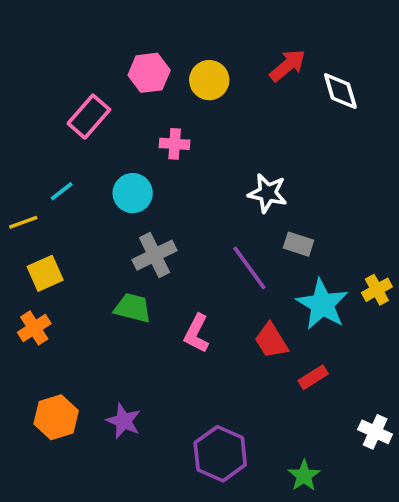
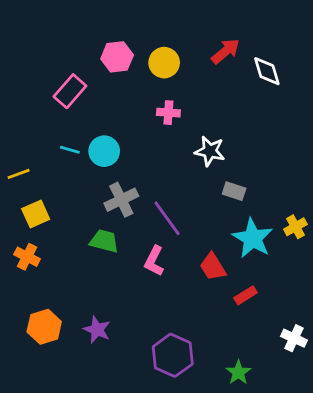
pink cross: (175, 144) -> (168, 113), moved
cyan line: (62, 191) -> (70, 150), moved, turned 54
purple line: (249, 268) -> (167, 218), moved
orange cross: (34, 328) -> (27, 257), turned -30

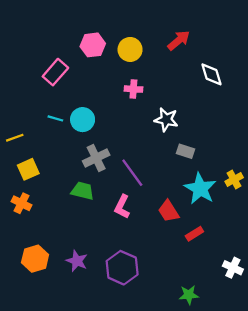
white diamond: (267, 71) -> (211, 74), moved
purple hexagon: (173, 355) -> (122, 268), moved
green star: (238, 372) -> (189, 295), turned 30

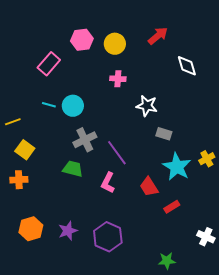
yellow square: (28, 169) -> (25, 150), turned -30
orange cross: (21, 203) -> (19, 180), turned -30
purple star: (77, 261) -> (68, 231), turned 30

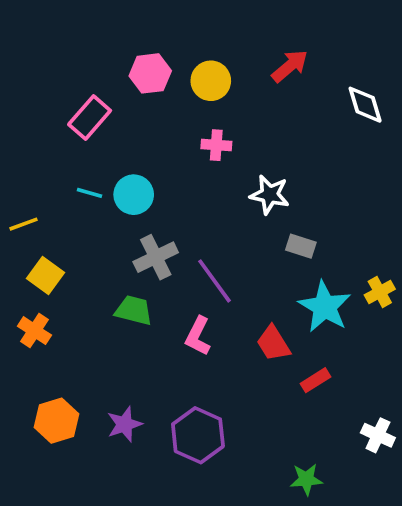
white diamond: (187, 66) -> (365, 105), moved
orange cross: (19, 180) -> (34, 331), turned 36

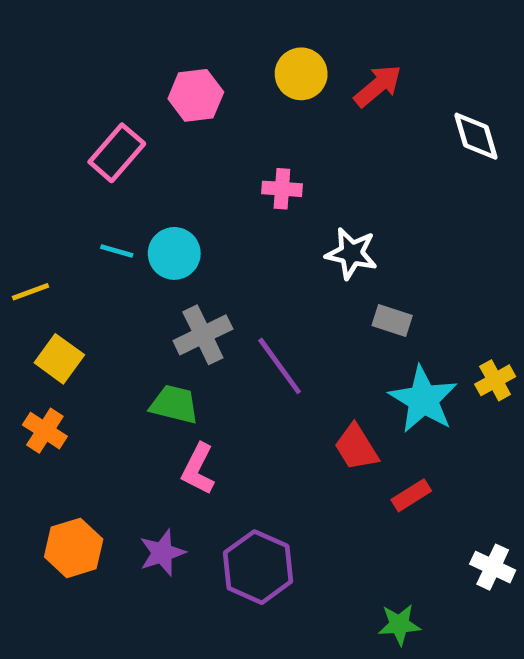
yellow circle: (211, 81) -> (301, 74), moved
pink L-shape: (198, 336) -> (198, 469), moved

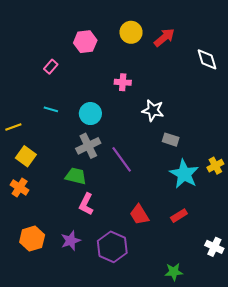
pink rectangle: (117, 153) -> (51, 67), size x0.6
cyan circle: (174, 253) -> (90, 114), moved
red trapezoid: (356, 447) -> (139, 215), moved

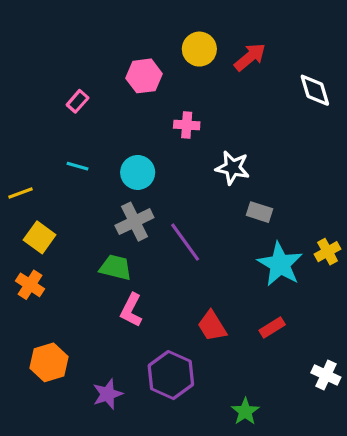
pink hexagon: (85, 42) -> (144, 76), moved
purple star: (71, 241) -> (108, 394), moved
green star: (174, 272) -> (245, 411), moved, turned -30

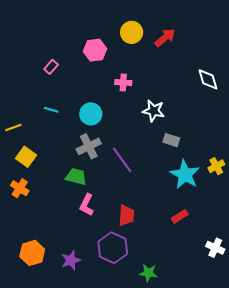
white diamond: (315, 90) -> (208, 79), moved
red trapezoid: (212, 326) -> (126, 215), moved, turned -145
orange hexagon: (49, 362) -> (32, 253), moved
green star: (245, 411) -> (148, 273), moved, turned -30

